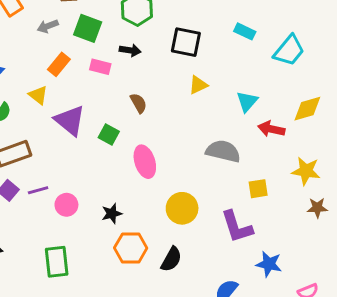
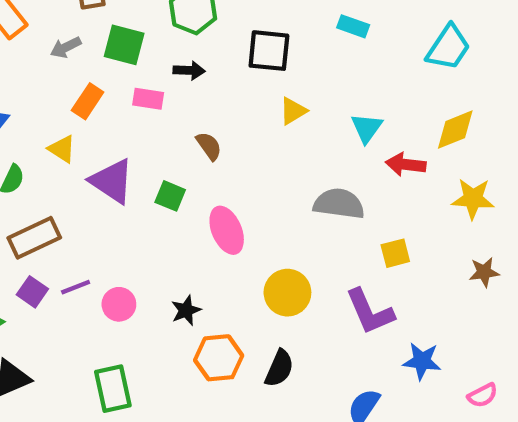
cyan trapezoid: (289, 50) -> (448, 47), moved
yellow star: (306, 171) -> (473, 199), moved

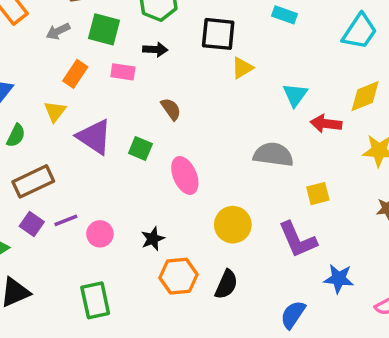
yellow triangle: (293, 111) -> (242, 68), moved
yellow triangle: (62, 149) -> (55, 111), turned 35

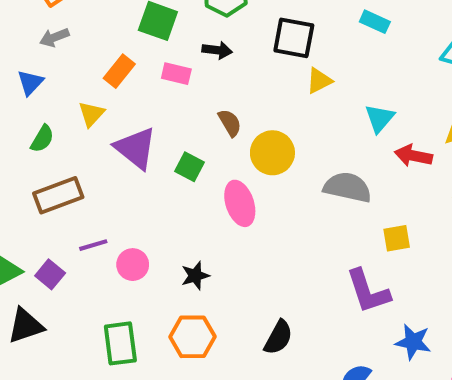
gray arrow: (58, 31) -> (54, 37), moved
purple square: (32, 224) -> (50, 274), moved
yellow circle: (233, 225) -> (272, 153), moved
orange hexagon: (179, 276) -> (192, 337), moved

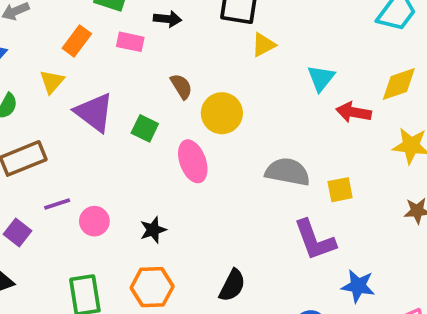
gray semicircle: (347, 187) -> (288, 172), moved

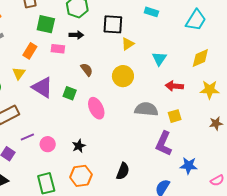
red arrow: (354, 112) -> (174, 86), moved
yellow circle: (222, 113) -> (123, 76), moved
purple L-shape: (315, 240) -> (164, 144), turned 50

